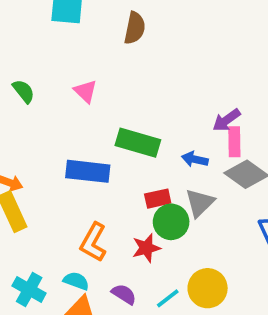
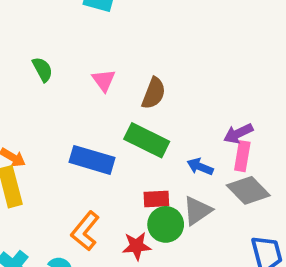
brown semicircle: (135, 28) -> (154, 93), moved

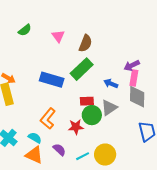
green semicircle: (42, 69) -> (25, 30), turned 80
green rectangle: (147, 140) -> (82, 69), turned -70
gray diamond: (248, 190) -> (137, 97), turned 45

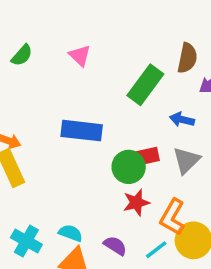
brown semicircle: (85, 43) -> (187, 58), moved
green rectangle: (82, 69) -> (145, 85), moved
green circle: (92, 115) -> (129, 167), moved
orange L-shape: (48, 119) -> (172, 217), moved

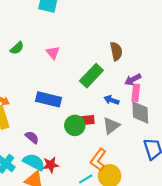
brown semicircle: (187, 58) -> (116, 51), moved, turned -30
red star: (136, 203) -> (51, 165), moved
cyan semicircle: (71, 233) -> (34, 162), size x1.5
purple semicircle: (115, 246) -> (32, 137), moved

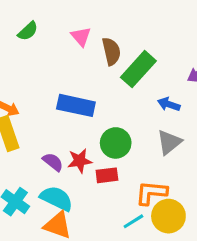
brown semicircle: (116, 51) -> (111, 51), moved
red rectangle: (87, 120) -> (107, 175), moved
orange L-shape: (98, 160) -> (151, 193), turned 60
red star: (51, 165) -> (80, 161), moved

